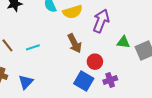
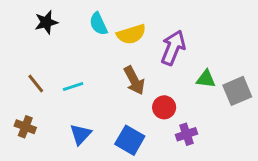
blue square: (84, 81) -> (130, 140), moved
blue triangle: (26, 82) -> (81, 134), moved

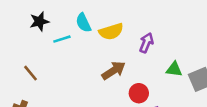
purple arrow: (173, 48) -> (146, 43), size x0.7
brown arrow: (134, 80) -> (114, 71), turned -95
cyan line: (73, 86) -> (62, 39), moved

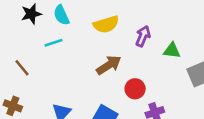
cyan semicircle: (83, 23) -> (61, 15), moved
cyan line: (62, 39) -> (54, 43), moved
green triangle: (174, 69) -> (172, 51), moved

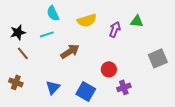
black star: (31, 14) -> (18, 32), moved
green triangle: (172, 51) -> (137, 21), moved
brown arrow: (109, 65) -> (70, 51), moved

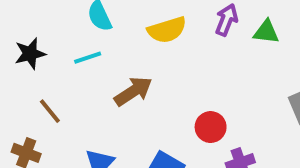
purple arrow: (115, 29) -> (226, 20), moved
brown line: (23, 53) -> (50, 111), moved

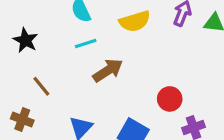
black star: (30, 54) -> (25, 40), turned -30
cyan line: (88, 58) -> (86, 43), moved

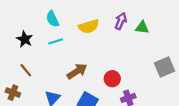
black star: (25, 40) -> (25, 39), moved
brown arrow: (108, 70) -> (77, 71), moved

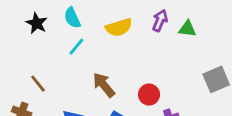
black star: (25, 39) -> (37, 23), moved
cyan line: (56, 41) -> (76, 47), turned -32
brown arrow: (77, 71) -> (104, 85), turned -96

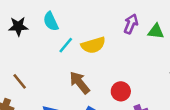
black star: (37, 23) -> (18, 26), turned -30
yellow semicircle: (119, 27) -> (93, 45), moved
cyan line: (76, 47) -> (66, 45), moved

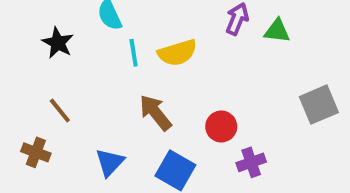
black star: (18, 26) -> (58, 43), moved, turned 30
cyan line: (66, 45) -> (134, 53), turned -49

